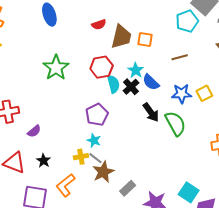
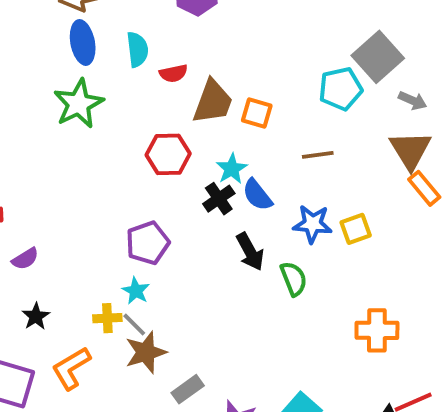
green star: (56, 68) -> (79, 104), moved
cyan semicircle: (113, 84) -> (137, 49), moved
green semicircle: (175, 123) -> (294, 279), size x0.7

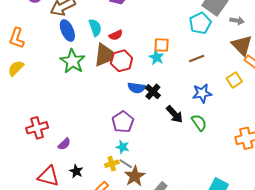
brown trapezoid: (213, 102) -> (104, 55), moved
red hexagon: (168, 154) -> (122, 61), moved
cyan star: (232, 169) -> (156, 57), moved
blue semicircle: (257, 195) -> (137, 88), moved, turned -30
yellow square: (356, 229) -> (234, 80), moved

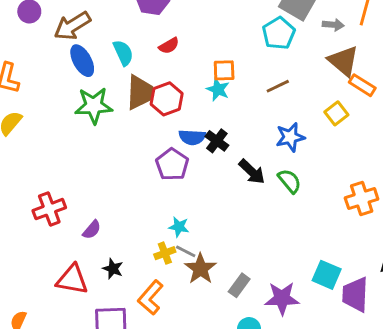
red semicircle: (116, 35) -> (169, 46), moved
green star: (73, 61) -> (94, 106), turned -30
purple pentagon: (123, 122) -> (172, 164), moved

